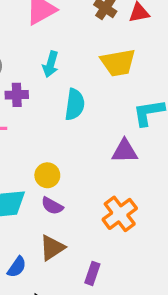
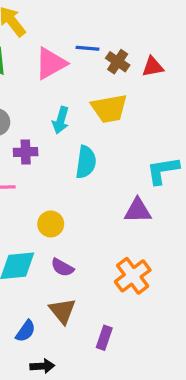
yellow trapezoid: (118, 63) -> (109, 109), moved
yellow circle: (47, 175) -> (51, 224), moved
brown triangle: (52, 248) -> (62, 311), turned -36

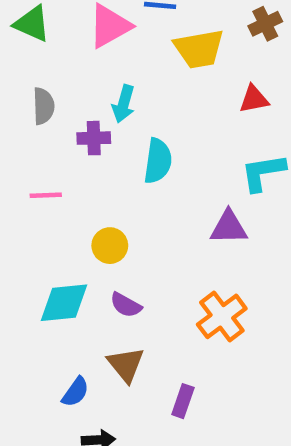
brown cross: (118, 62) -> (265, 24), moved, turned 30
red triangle: (153, 67) -> (254, 99), moved
yellow trapezoid: (109, 109) -> (199, 49), moved
purple cross: (26, 152) -> (94, 138), moved

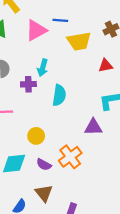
orange cross: (222, 316) -> (70, 157), moved

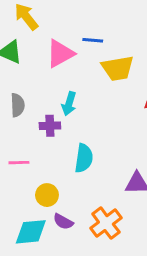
cyan semicircle: (59, 95) -> (84, 158), moved
yellow circle: (36, 136) -> (47, 195), moved
purple semicircle: (44, 165) -> (63, 222), moved

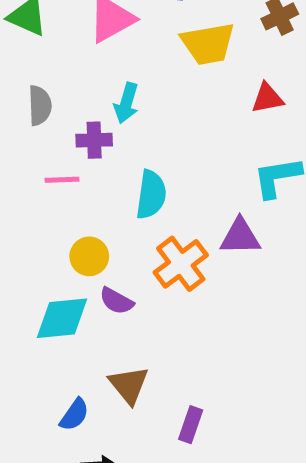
pink line: (19, 163) -> (62, 180), moved
orange cross: (106, 223) -> (181, 264), moved

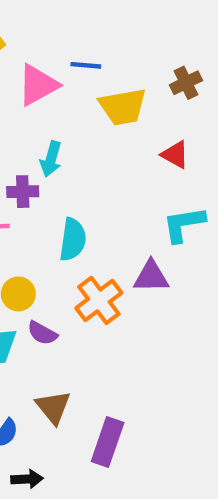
red triangle: (267, 98) -> (175, 155), turned 40
purple rectangle: (191, 425) -> (108, 442), size x1.5

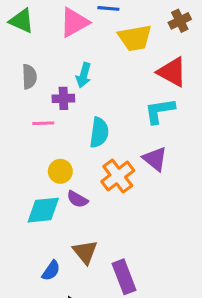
red triangle: (175, 155) -> (172, 72), size x1.5
cyan L-shape: (184, 224) -> (160, 111), moved
purple triangle: (151, 277) -> (155, 159), turned 40
purple rectangle: (108, 442) -> (124, 277), turned -40

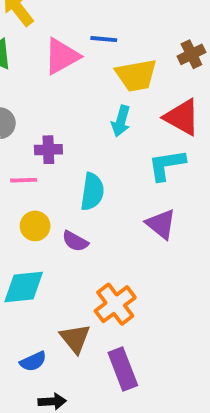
cyan arrow: (84, 75) -> (121, 121), moved
yellow circle: (60, 171) -> (35, 226), moved
orange cross: (118, 176) -> (115, 304), moved
purple semicircle: (77, 199) -> (75, 241), moved
blue semicircle: (51, 271) -> (33, 361), turned 30

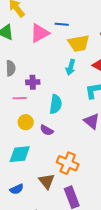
orange cross: (115, 304) -> (68, 163), turned -30
blue semicircle: (33, 361) -> (17, 189), moved

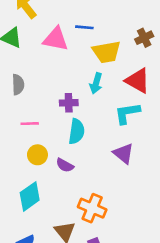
pink triangle: (40, 33) -> (56, 39), turned 40
purple cross: (33, 82) -> (69, 103), moved
cyan diamond: (20, 154) -> (30, 196), turned -30

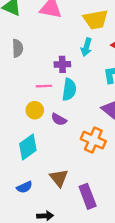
pink line: (30, 124) -> (44, 86), moved
orange cross: (92, 208) -> (93, 140), moved

